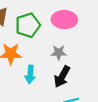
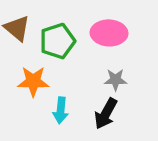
gray star: (59, 53) -> (115, 80), moved

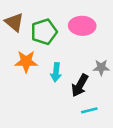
gray star: (115, 80) -> (101, 67), moved
cyan arrow: (61, 110) -> (56, 72), moved

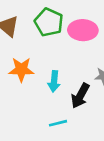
green pentagon: (44, 32) -> (49, 22), moved, turned -30
cyan line: (89, 110) -> (58, 123), moved

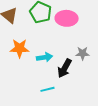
cyan arrow: (54, 81) -> (45, 57), turned -105

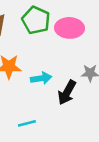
cyan line: (48, 89) -> (27, 123), moved

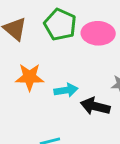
black arrow: (67, 92) -> (95, 106), turned 75

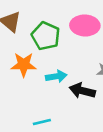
green pentagon: (60, 25) -> (46, 36), moved

